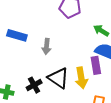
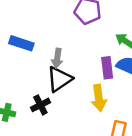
purple rectangle: (96, 65) -> (107, 68), moved
black triangle: (58, 78) -> (59, 79), moved, turned 50

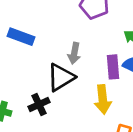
gray arrow: (57, 58) -> (74, 53), moved

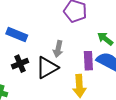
black cross: (39, 104) -> (20, 64), moved

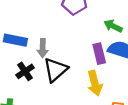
gray arrow: (58, 49) -> (43, 48), moved

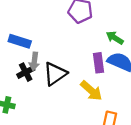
gray arrow: (43, 48) -> (34, 61), moved
yellow arrow: (95, 83) -> (91, 91), turned -40

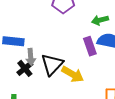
green arrow: (115, 38) -> (100, 20), turned -35
yellow arrow: (91, 91) -> (73, 74), moved

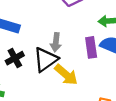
gray arrow: (31, 57) -> (56, 42), moved

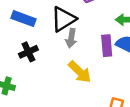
black triangle: (46, 60) -> (63, 19), moved

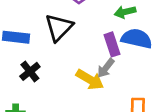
gray arrow: (71, 38) -> (106, 68), moved, turned 42

